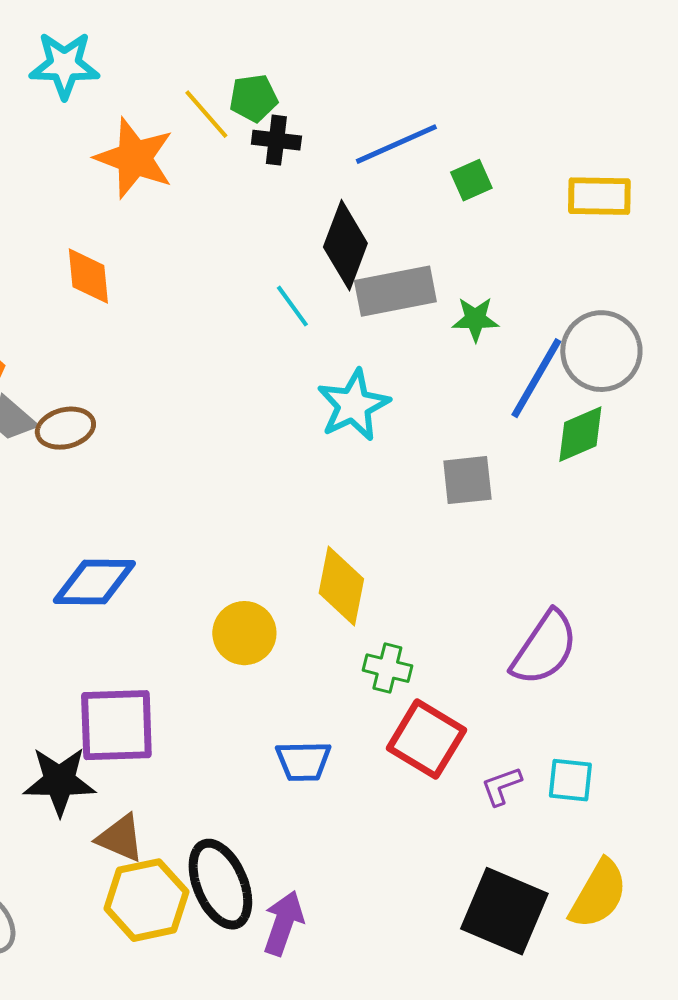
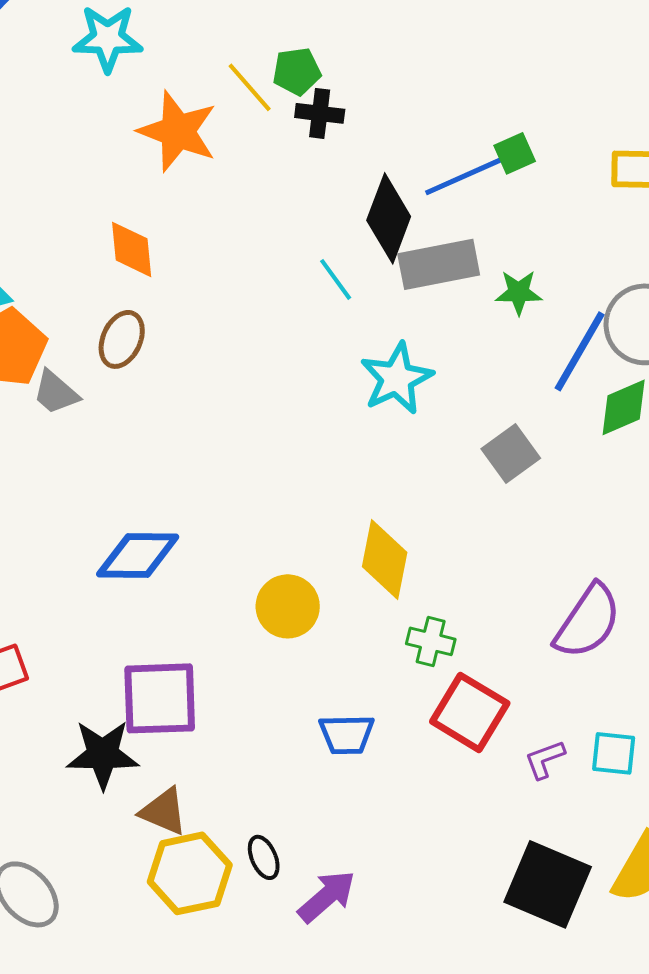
blue line: (396, 144) -> (466, 175), moved
brown ellipse: (65, 428) -> (122, 339), moved, turned -52
gray square: (467, 480) -> (511, 453), turned -30
black ellipse: (220, 884) -> (264, 857), size x0.5
purple arrow: (283, 923) -> (327, 896), turned 30

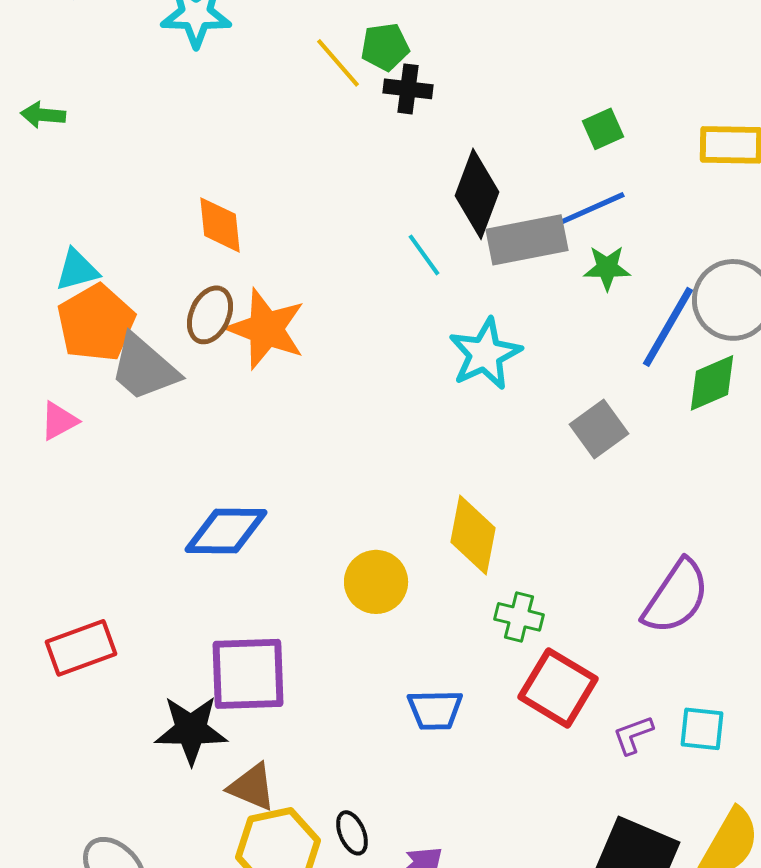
orange star: (178, 131) -> (266, 329), moved
blue line: (466, 175) -> (584, 212), moved
gray trapezoid: (56, 392) -> (144, 368), size x1.5

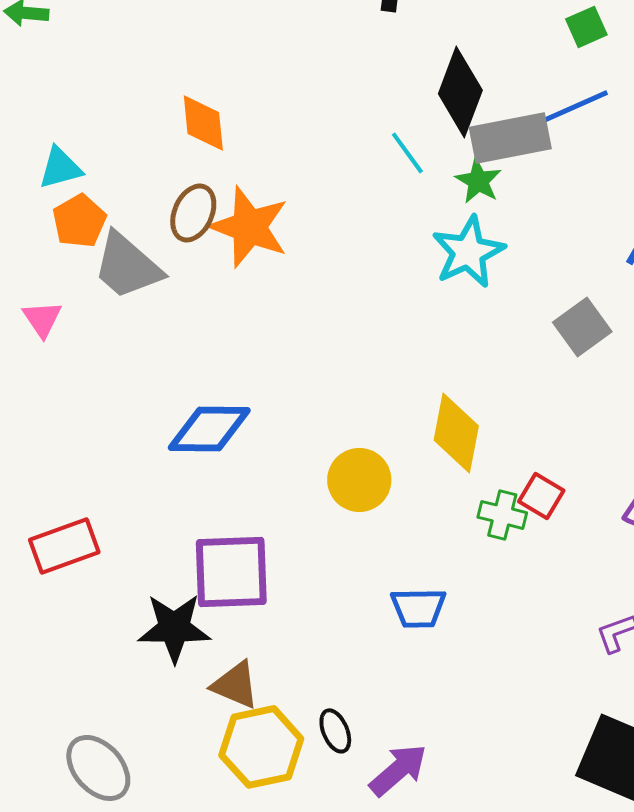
green star: (607, 268) -> (478, 181), moved, turned 30
orange pentagon: (96, 323) -> (79, 221), size x0.7
pink triangle: (59, 421) -> (42, 319), turned -36
red square: (558, 688) -> (541, 496), moved, size x0.6

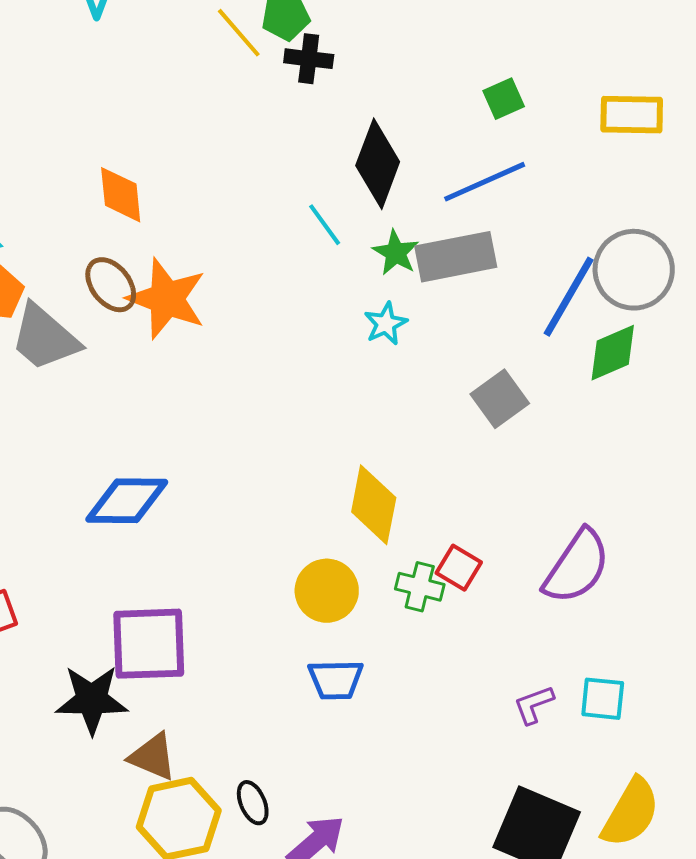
gray rectangle: (510, 138) -> (456, 257), moved
brown ellipse: (193, 213) -> (111, 285), turned -62
cyan star: (468, 252) -> (386, 324), size x0.6
yellow circle: (359, 480) -> (327, 591), moved

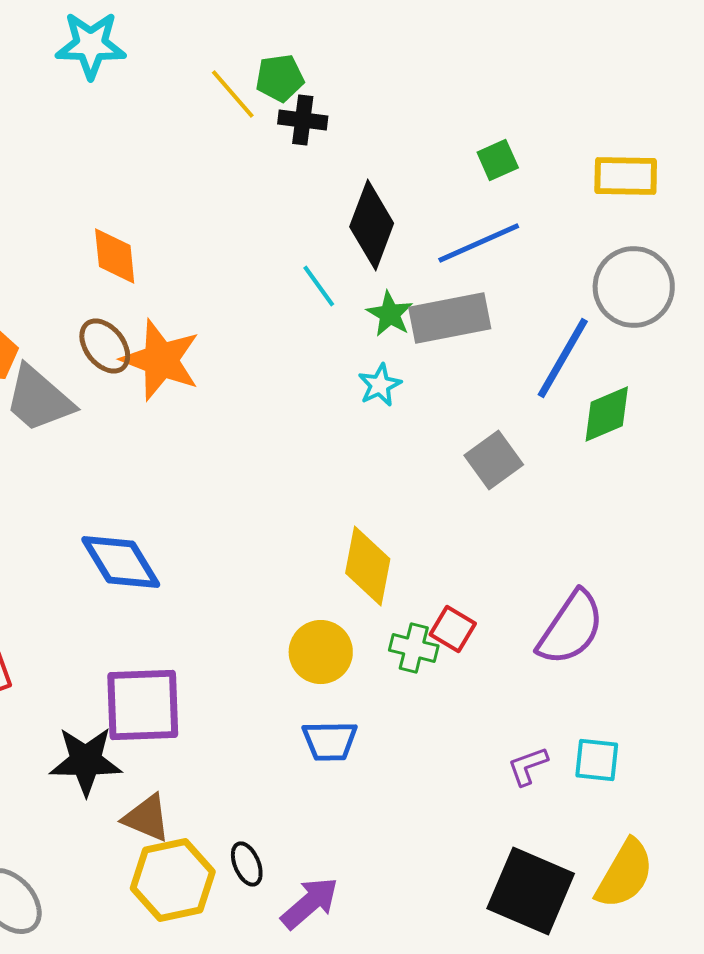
gray circle: (634, 270) -> (634, 287), moved
blue diamond: (127, 501) -> (121, 562), turned 58

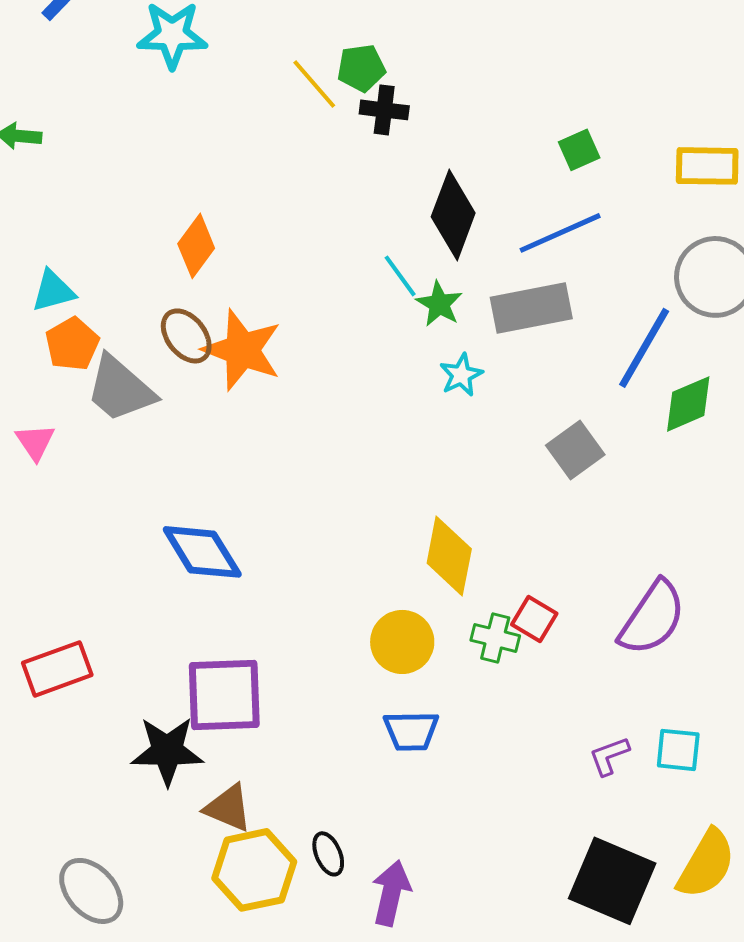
orange diamond: (115, 256) -> (196, 246), turned 42
green star: (390, 314) -> (439, 304), moved
purple arrow: (310, 903) -> (391, 893), turned -36

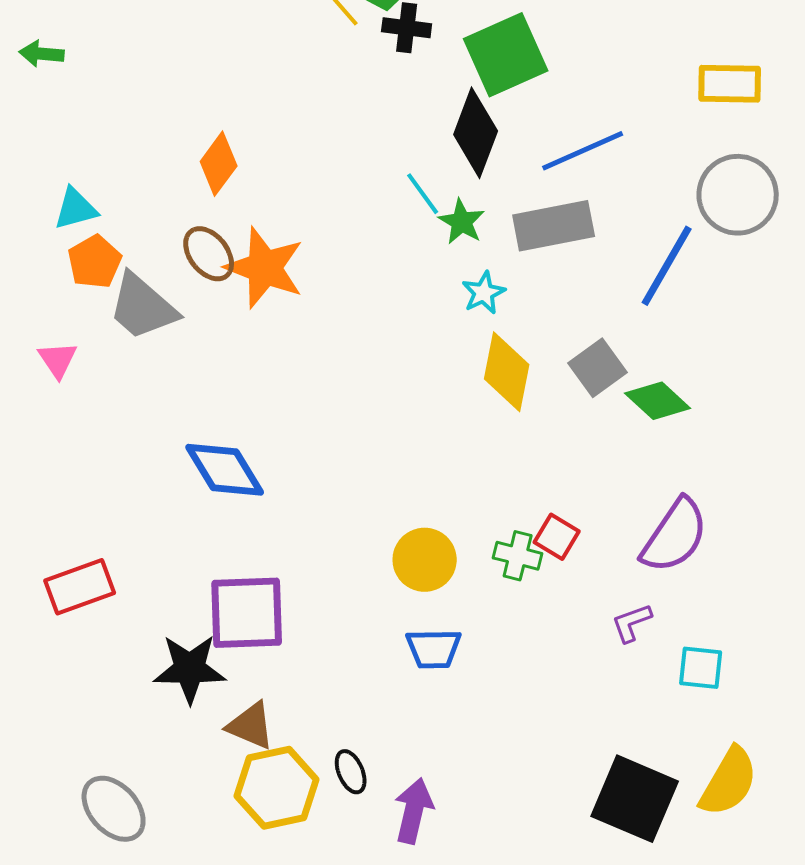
green square: (579, 150) -> (506, 55), moved, size x2.0
green diamond: (688, 404) -> (658, 401), moved, turned 66
yellow diamond: (449, 556) -> (507, 372), moved
purple L-shape: (609, 756) -> (632, 623), moved

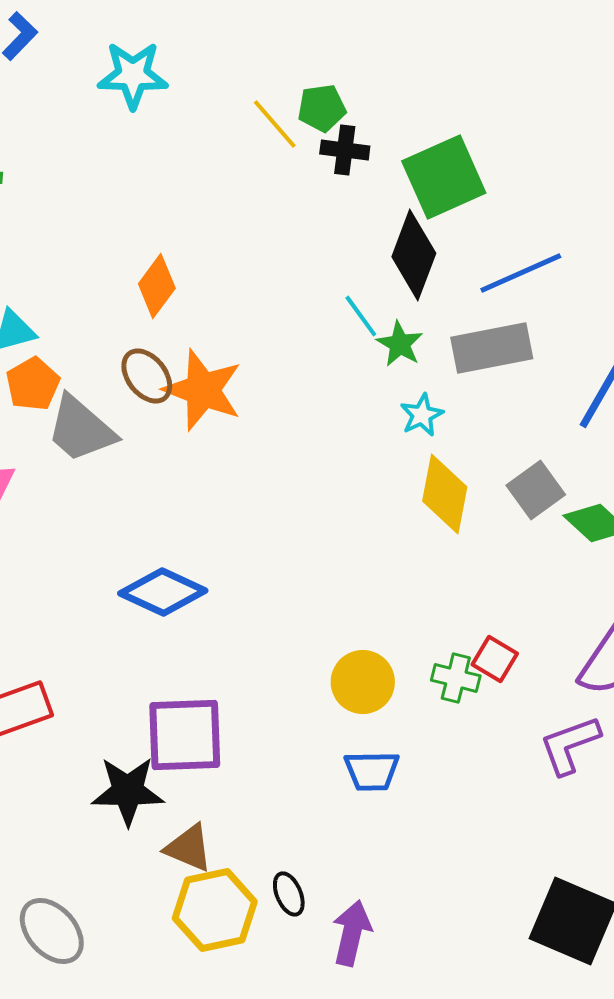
blue diamond: (225, 470) -> (163, 592), turned -34
purple L-shape: (632, 623) -> (570, 745), size x1.5

